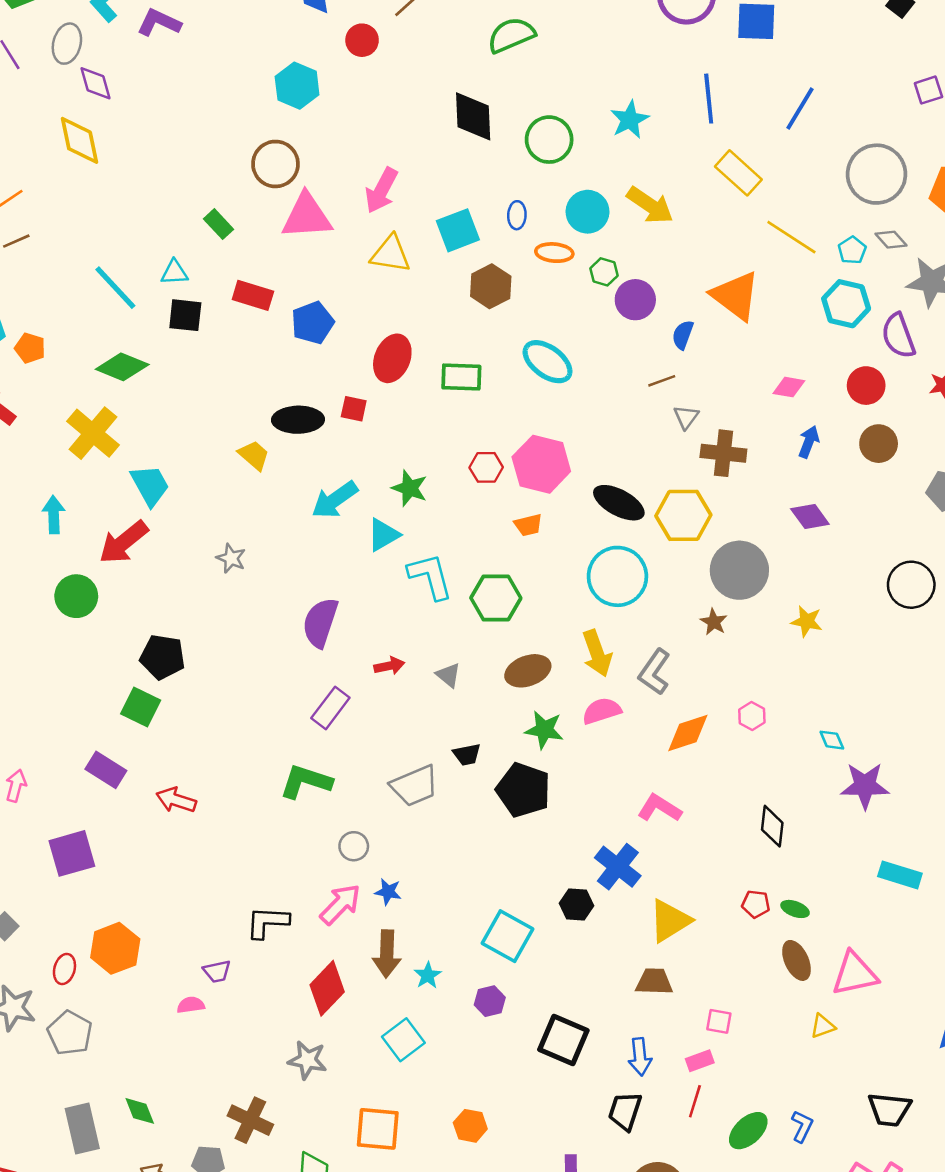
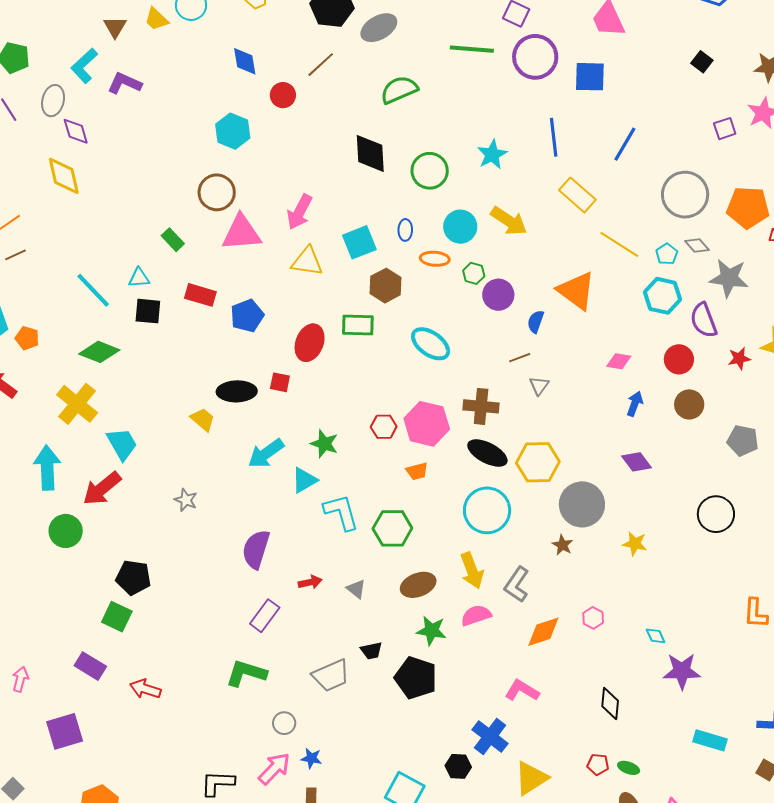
green rectangle: (461, 377) -> (358, 325), moved
brown cross: (723, 453) -> (481, 406), moved
cyan arrow: (54, 515) -> (47, 468), size x1.5

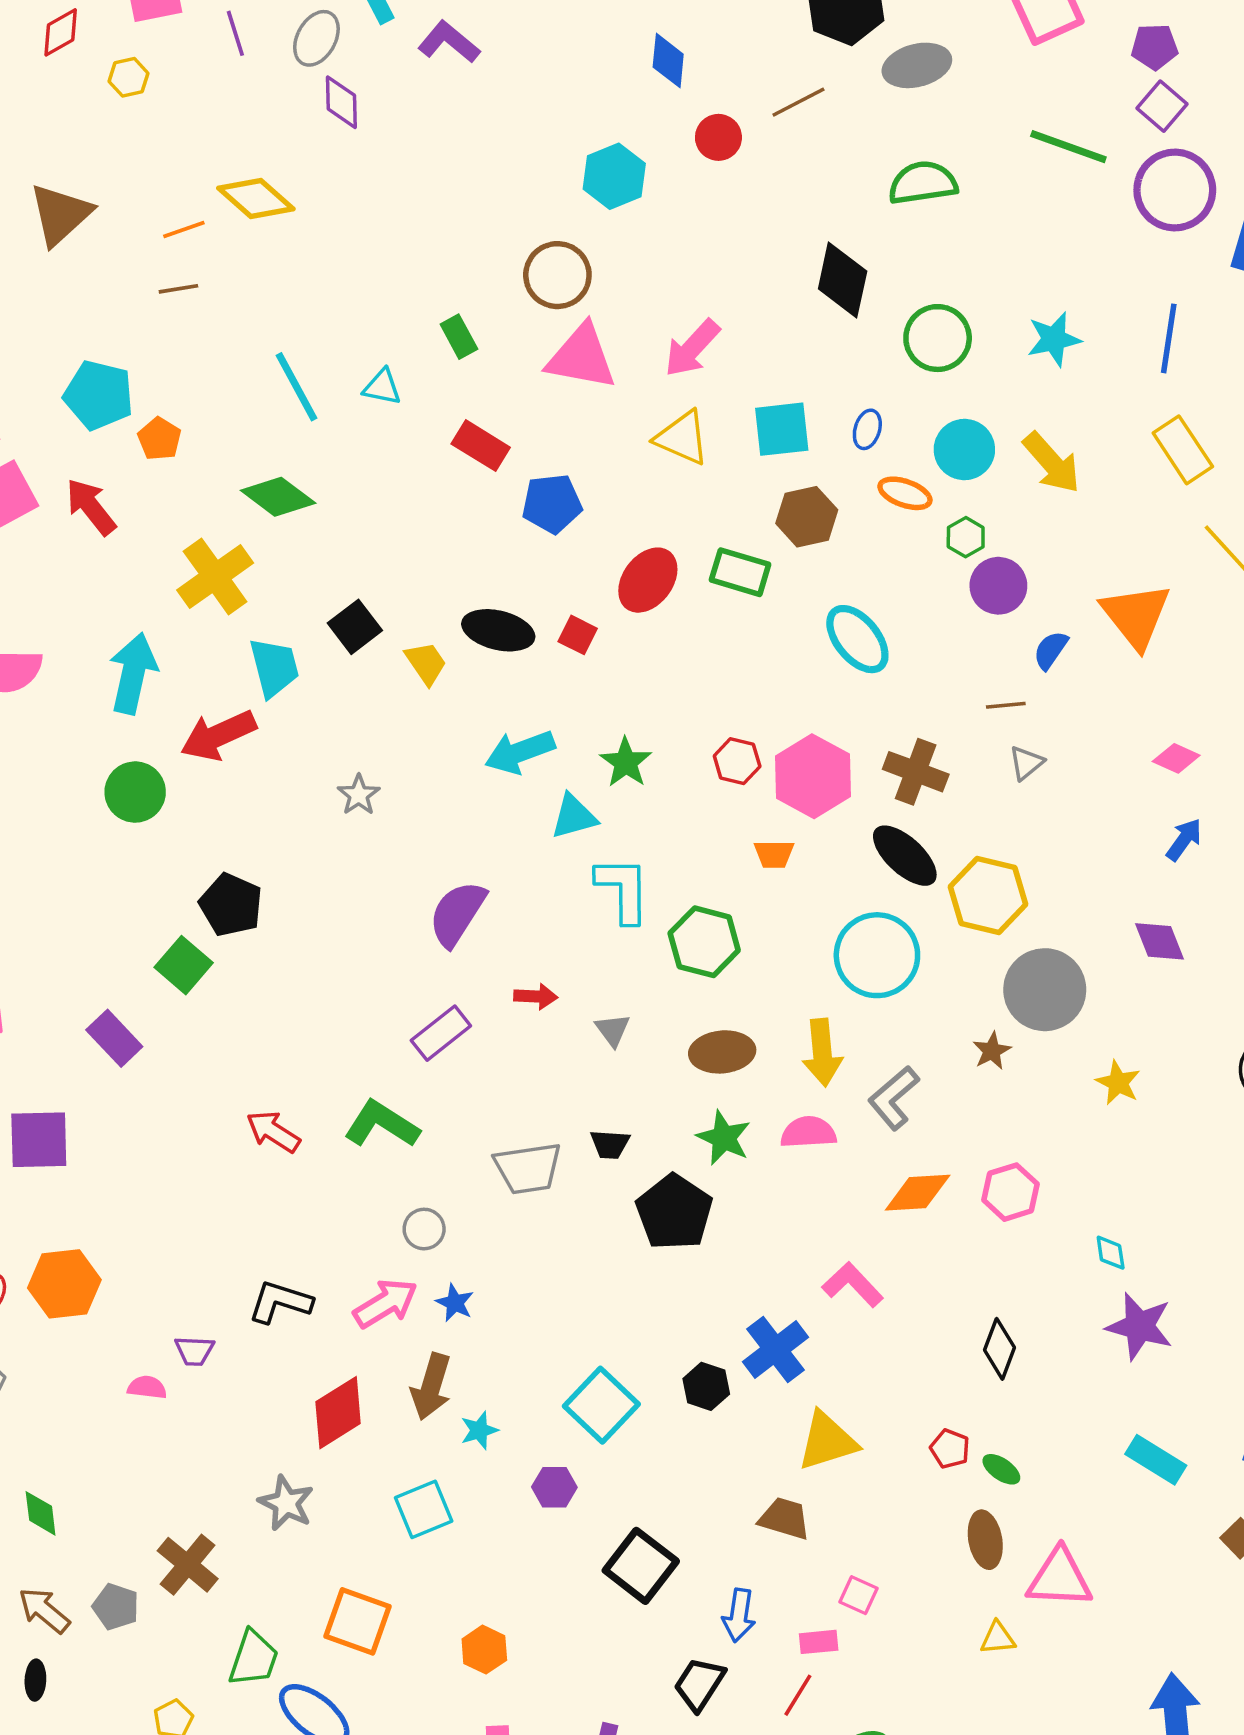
yellow diamond: (64, 176) -> (256, 199), moved, turned -51
black square: (148, 311) -> (355, 627), moved, turned 32
pink hexagon: (593, 618) -> (1010, 1192), size x1.4
red arrow: (145, 689) -> (273, 1132), moved

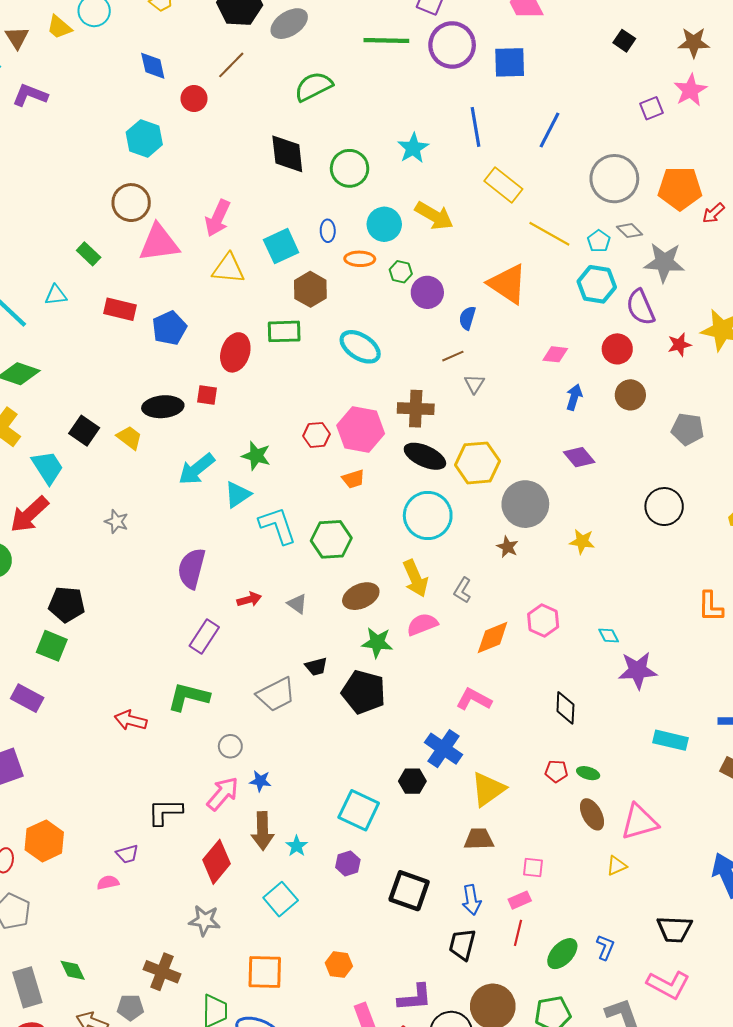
gray L-shape: (894, 1098) -> (463, 590), size x0.7

